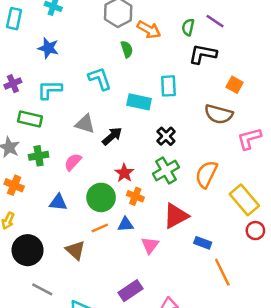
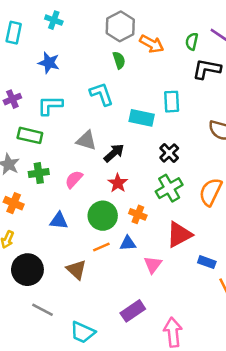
green semicircle: (127, 49) -> (119, 60), moved
red star: (124, 173) -> (118, 183), moved

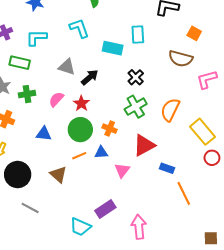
red star: (118, 183) -> (81, 103), moved
cyan trapezoid: (83, 332) -> (80, 227), moved

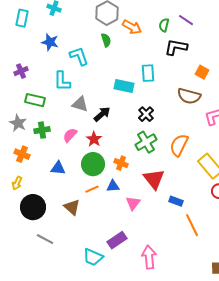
cyan L-shape: (79, 28) -> (79, 56), moved
cyan L-shape: (36, 38) -> (62, 81), moved, turned -90
red triangle: (144, 145) -> (154, 179), turned -40

